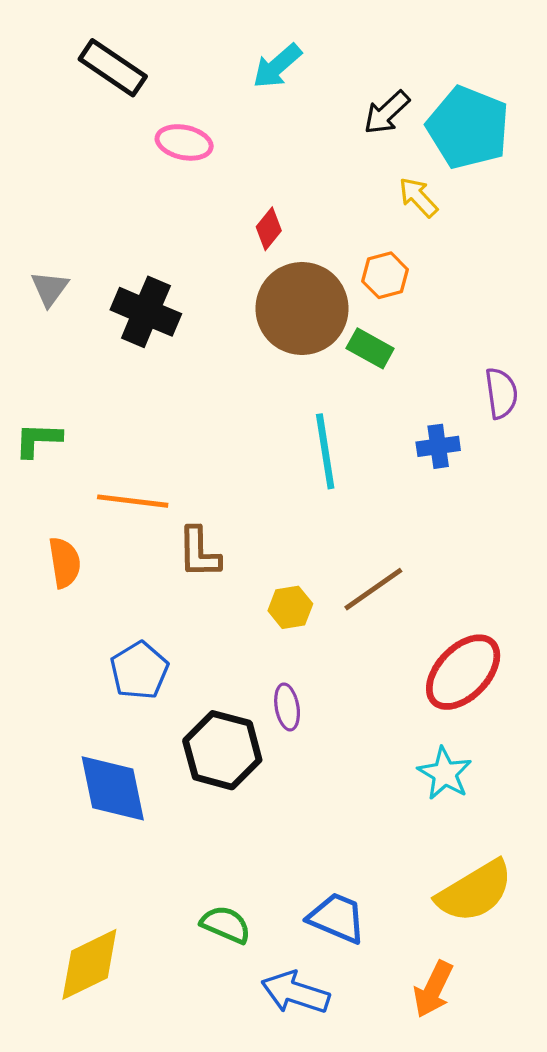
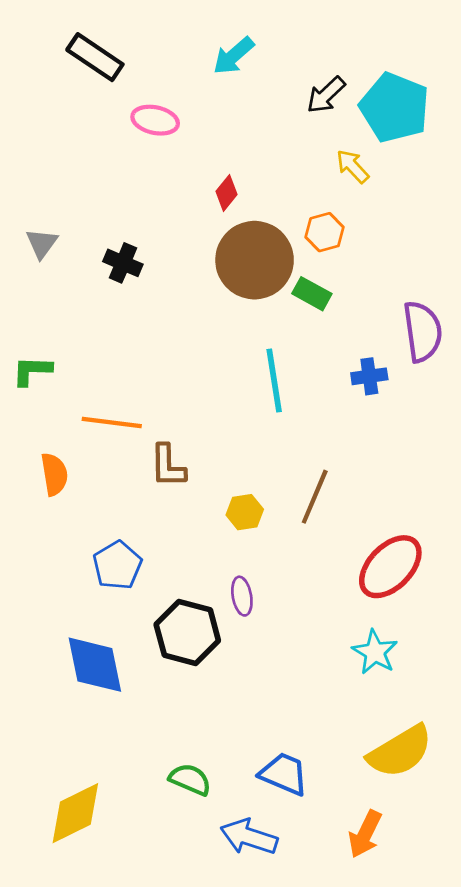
black cross: (146, 312) -> (123, 263), size x0.7
purple semicircle: (501, 393) -> (423, 332), size x1.4
brown line: (373, 589) -> (315, 497), turned -32

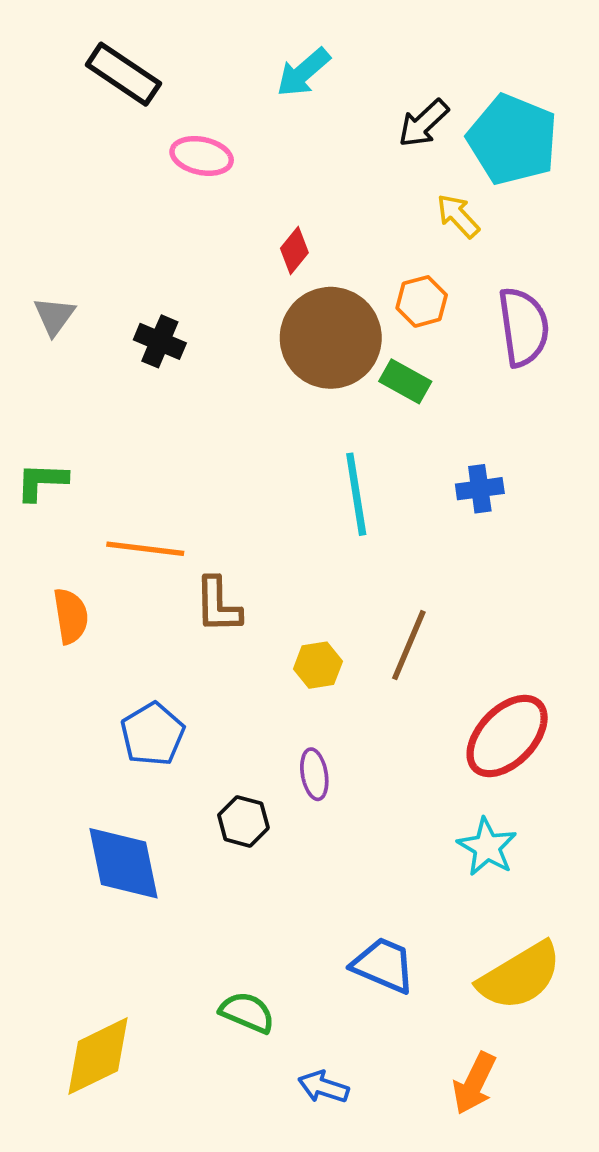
purple semicircle: (423, 332) -> (523, 327), moved
black hexagon: (187, 632) -> (243, 821), size x0.6
blue trapezoid: (284, 774) -> (383, 965), moved
blue arrow: (249, 837) -> (323, 1087), size x0.7

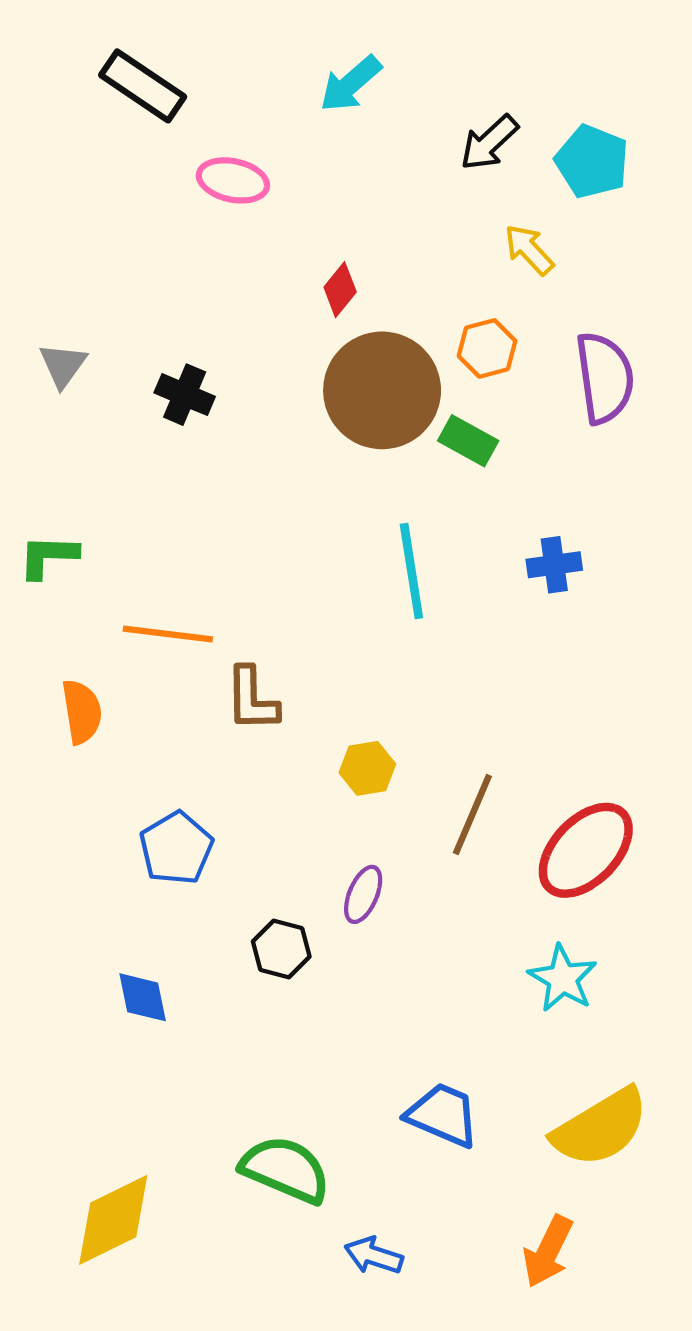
cyan pentagon: (513, 140) -> (592, 162), size x0.7
brown line: (409, 645) -> (472, 815), moved
purple ellipse: (314, 774) -> (363, 894), turned 33
blue diamond: (123, 863) -> (143, 997), size x0.6
green semicircle: (247, 1012) -> (285, 1170), size x1.4

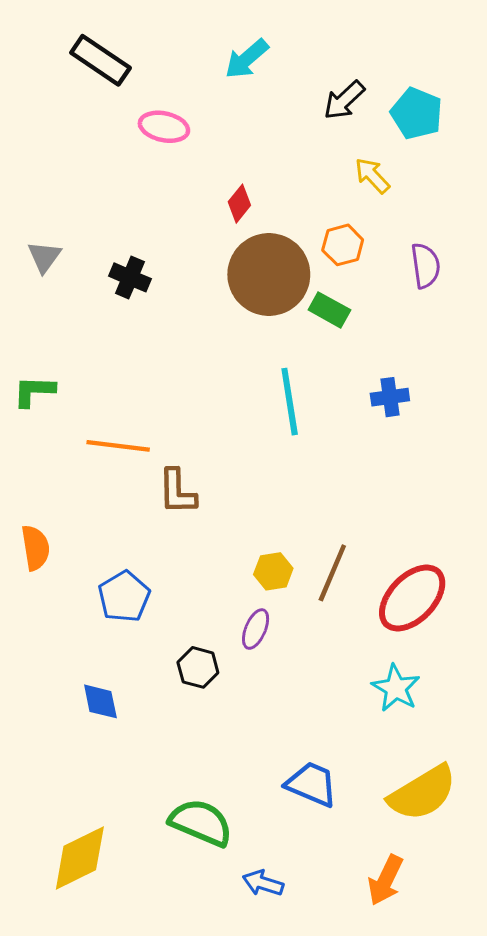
purple semicircle: (605, 378) -> (425, 266), size x0.7
orange semicircle: (82, 712) -> (35, 548), moved
yellow hexagon: (367, 768) -> (273, 571), moved

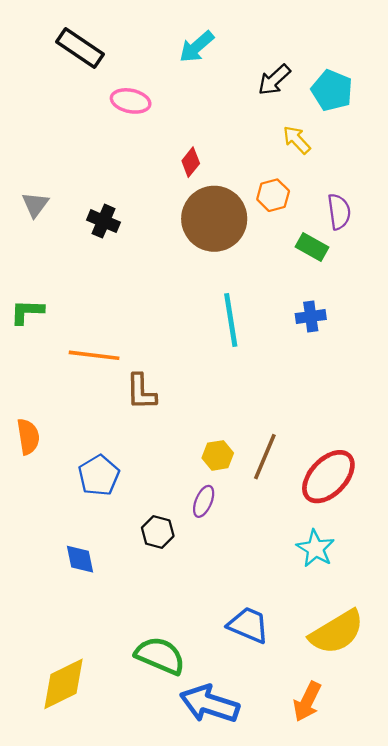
green rectangle: (329, 310) -> (312, 247), moved
blue arrow: (263, 883) -> (209, 704), size x1.8

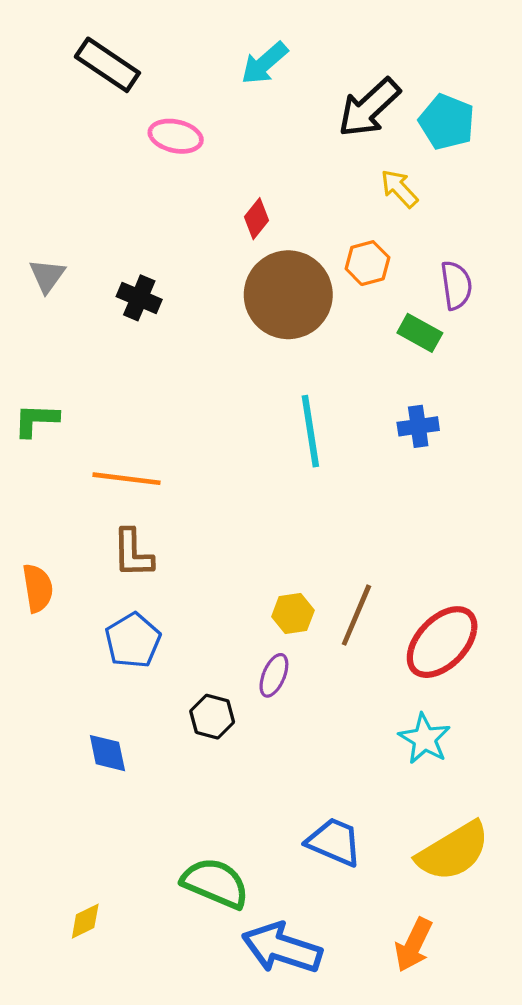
black arrow: (274, 80) -> (369, 108), size x1.4
brown L-shape: (141, 392) -> (133, 553), moved
yellow diamond: (63, 684) -> (85, 921), size x0.5

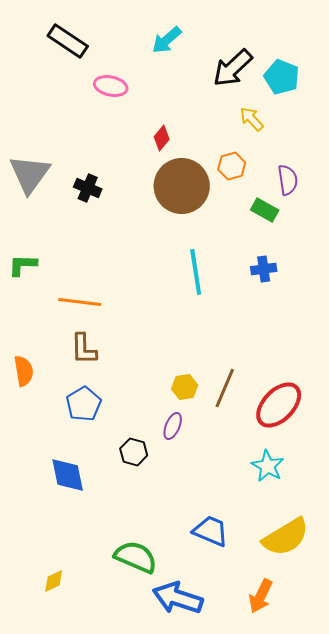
gray triangle: (47, 276) -> (30, 174), size x1.8
blue diamond: (107, 753) -> (68, 475), size x1.4

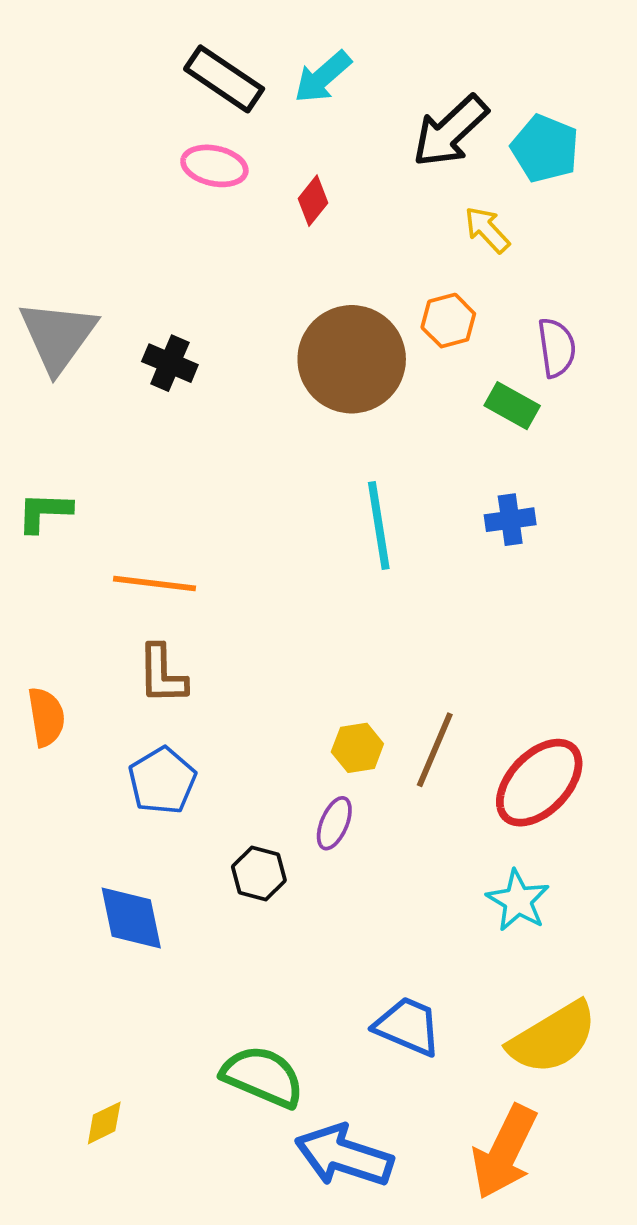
black rectangle: (68, 41) -> (224, 79), moved
red diamond: (162, 138) -> (313, 201), moved
orange arrow: (261, 596) -> (504, 1152), size x1.4

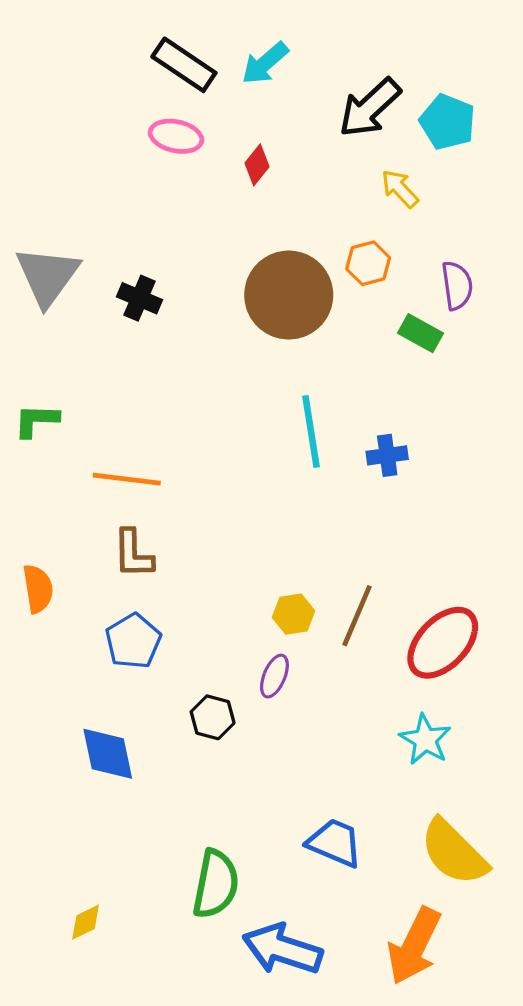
blue cross: (510, 520) -> (387, 455), moved
yellow semicircle: (553, 1038) -> (454, 852), turned 76
green semicircle: (263, 1076) -> (216, 884), turned 78

